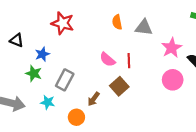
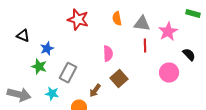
red star: (63, 23) -> (78, 20), moved
pink star: (172, 48) -> (168, 32), moved
pink semicircle: (107, 60) -> (108, 54), turned -133
red line: (129, 61) -> (145, 46), moved

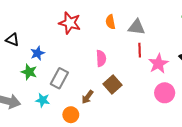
pink star: (168, 32) -> (158, 64), moved
pink circle: (169, 73) -> (165, 93), moved

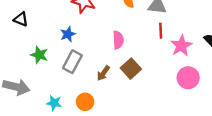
blue star: (37, 53) -> (68, 34), moved
brown arrow: (87, 97) -> (103, 73), moved
cyan star: (43, 100) -> (54, 103), moved

